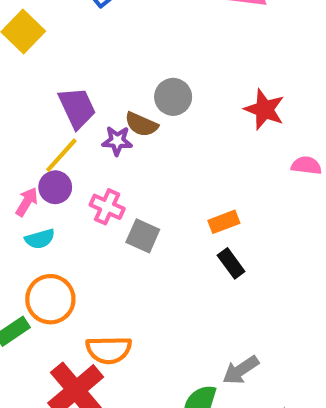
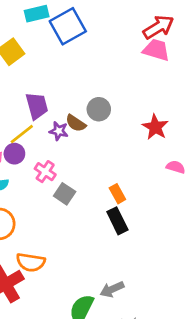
orange rectangle: (224, 222) -> (117, 194), turned 72
black rectangle: (231, 263) -> (117, 221), size x1.4

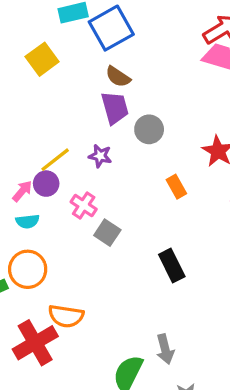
purple trapezoid: (37, 106) -> (115, 108), moved
brown semicircle: (76, 123) -> (118, 77), moved
orange rectangle: (117, 194) -> (176, 187), moved
gray arrow: (112, 289) -> (165, 349), turned -80

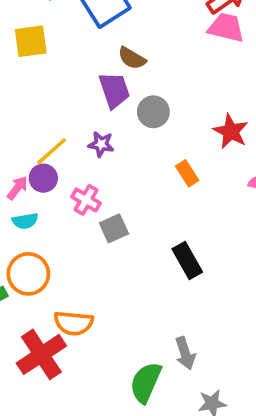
yellow square: (42, 59) -> (31, 41), turned 32
brown semicircle: (118, 77) -> (132, 58), moved
gray square: (107, 233) -> (114, 228), turned 35

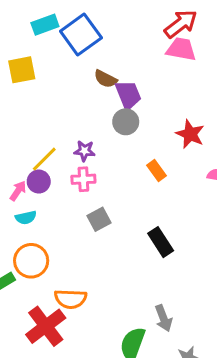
purple trapezoid: (114, 90) -> (128, 95), moved
pink cross: (86, 200) -> (83, 179), moved, turned -30

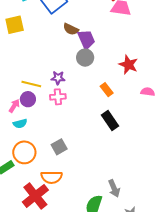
yellow line: (44, 159) -> (31, 84), turned 60
gray square: (99, 219) -> (59, 147), moved
black rectangle: (161, 242) -> (110, 120), moved

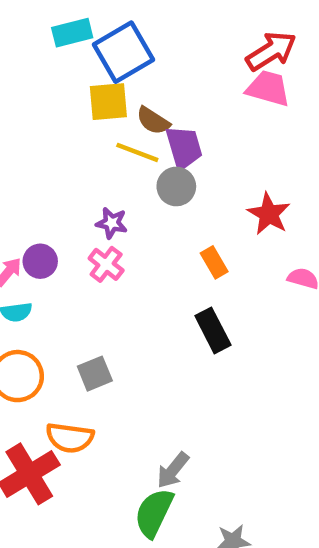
yellow square: (15, 25) -> (108, 102), moved
yellow line: (31, 84) -> (137, 152), moved
pink cross: (58, 97) -> (106, 264), turned 35
gray arrow: (114, 188) -> (173, 470), moved, turned 54

